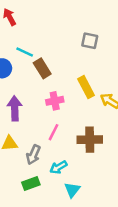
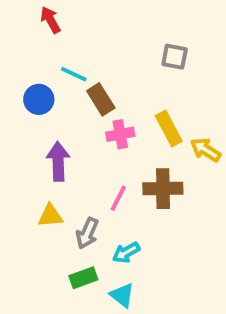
pink cross: (55, 101) -> (120, 134), moved
brown cross: (90, 140) -> (163, 189), moved
cyan triangle: (72, 190) -> (122, 295), moved, turned -30

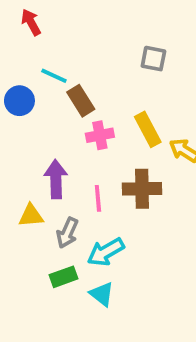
purple arrow: (58, 161) -> (56, 179), moved
pink line: (118, 198) -> (98, 198), turned -32
cyan arrow: (126, 253) -> (106, 252), size x1.4

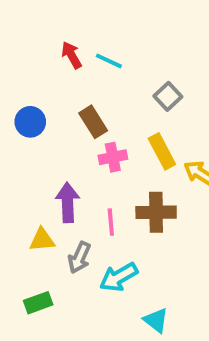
red arrow: (31, 22) -> (72, 55), moved
gray square: (153, 59) -> (168, 96), moved, turned 36
cyan line: (54, 76) -> (109, 61), moved
green rectangle: (64, 277) -> (38, 303), moved
cyan triangle: (102, 294) -> (156, 320), moved

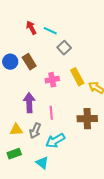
gray square: (168, 96) -> (64, 48), moved
brown rectangle: (93, 122) -> (29, 62), moved
brown cross: (156, 212) -> (87, 119), moved
yellow triangle: (42, 240) -> (16, 130), moved
cyan triangle: (156, 320) -> (42, 163), moved

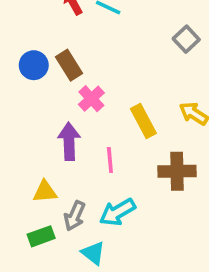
gray square: (64, 48) -> (186, 39), moved
yellow rectangle: (77, 77) -> (143, 121), moved
pink cross: (52, 80) -> (91, 99), moved, turned -32
gray arrow: (35, 131) -> (75, 216), moved

